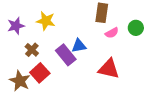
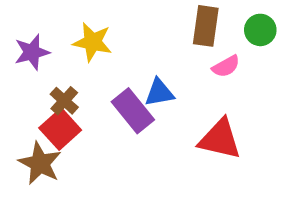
green circle: (136, 28) -> (260, 30), moved
red square: (40, 73) -> (60, 129), moved

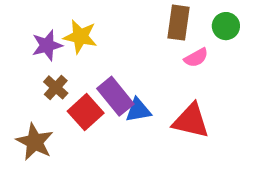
purple star: (32, 52) -> (47, 45), moved
blue triangle: (159, 93) -> (138, 110), moved
red square: (60, 129) -> (86, 112), moved

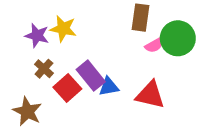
green circle: (226, 26) -> (178, 38), moved, size x1.6
purple star: (47, 45) -> (37, 36), turned 30

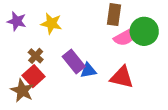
purple star: (37, 36) -> (17, 21), moved
pink semicircle: (154, 45) -> (125, 37), size x1.5
red square: (67, 88) -> (33, 76), moved

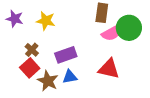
purple rectangle: (74, 62) -> (66, 55), turned -70
blue triangle: (88, 70) -> (70, 77), moved
brown star: (22, 91) -> (48, 81), moved

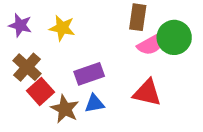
brown cross: (32, 50) -> (27, 67), moved, size x1.5

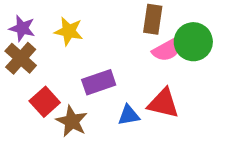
brown cross: (27, 67) -> (21, 58), moved
blue triangle: (95, 104) -> (129, 115), moved

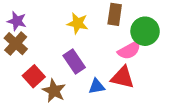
yellow star: (69, 31) -> (78, 23), moved
pink semicircle: (168, 49) -> (129, 50), moved
purple rectangle: (99, 82) -> (74, 62), turned 75

